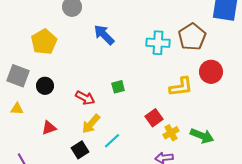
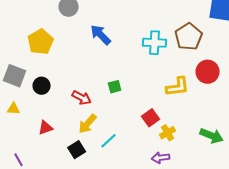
green arrow: (202, 136) -> (212, 136), moved

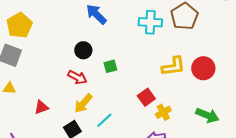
yellow pentagon: (41, 42) -> (19, 25), moved
red circle: (208, 72) -> (203, 68), moved
black circle: (42, 86) -> (83, 50), moved

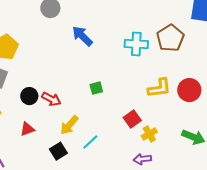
black circle: (83, 50) -> (29, 96), moved
red arrow: (77, 77) -> (51, 99), moved

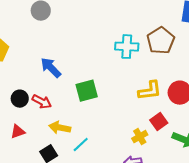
blue arrow: (82, 36) -> (51, 68), moved
green square: (96, 88) -> (87, 91), size x1.6
red square: (132, 119) -> (159, 122), moved
yellow arrow: (69, 125) -> (60, 128), turned 60

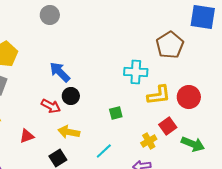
cyan cross: (127, 47) -> (136, 72), moved
green square: (87, 91) -> (116, 113), moved, size x0.6
black circle: (20, 99) -> (71, 96), moved
cyan line: (81, 145) -> (104, 151), moved

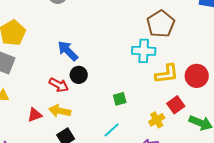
brown pentagon: (170, 45) -> (161, 24), moved
green square: (116, 113) -> (120, 99), moved
yellow arrow: (69, 132) -> (60, 111), moved

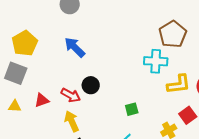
blue arrow: (68, 51) -> (75, 47), moved
yellow arrow: (60, 111) -> (72, 121), turned 55
red triangle: (35, 115) -> (42, 100), moved

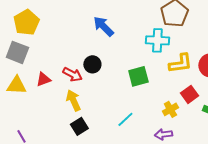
blue arrow: (75, 47) -> (103, 26), moved
yellow triangle: (15, 106) -> (16, 85), size x1.5
green square: (132, 109) -> (138, 76), moved, size x1.5

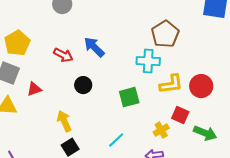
red arrow: (72, 74) -> (63, 55), moved
red triangle: (43, 79) -> (34, 89), moved
red square: (189, 94) -> (180, 115), turned -30

